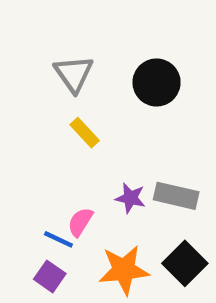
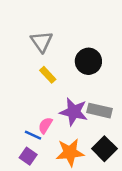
black circle: (157, 82) -> (88, 61), moved
purple star: (130, 198) -> (74, 112), size x1.6

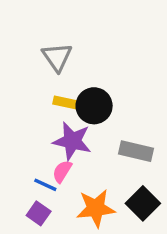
black circle: (88, 61) -> (94, 106), moved
yellow rectangle: (48, 75) -> (65, 102), turned -35
purple star: (74, 112) -> (72, 141), moved

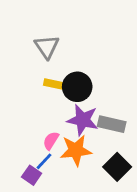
purple star: (72, 141) -> (83, 120), moved
blue line: (45, 185) -> (44, 161), moved, turned -72
orange star: (96, 208) -> (76, 150), moved

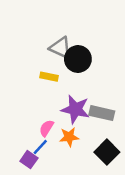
gray triangle: (47, 47) -> (60, 48), moved, turned -30
black circle: (77, 87) -> (78, 59), moved
orange star: (76, 150) -> (69, 137), size x0.7

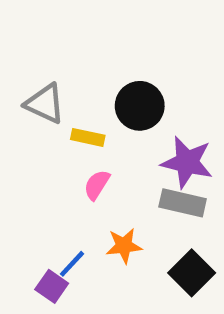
gray triangle: (60, 48) -> (45, 104), moved
purple star: (75, 109) -> (187, 162), moved
pink semicircle: (47, 128) -> (97, 185), moved

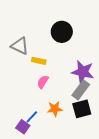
black circle: (140, 106) -> (62, 32), moved
gray rectangle: (183, 203) -> (81, 90), turned -66
black square: (192, 273) -> (82, 109), moved, turned 30

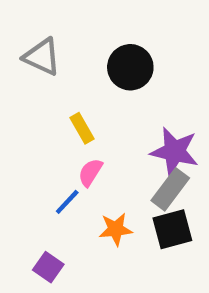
gray triangle: (20, 46) -> (42, 57), moved
yellow rectangle: (39, 61) -> (82, 128), turned 48
blue line: (32, 117) -> (67, 202), moved

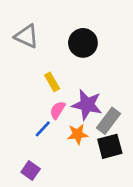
purple star: (174, 151) -> (87, 105), moved
orange star: (116, 229) -> (78, 134), moved

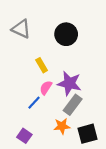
gray rectangle: (108, 121) -> (73, 105), moved
orange star: (78, 134) -> (62, 126), moved
black square: (110, 146) -> (88, 134), moved

